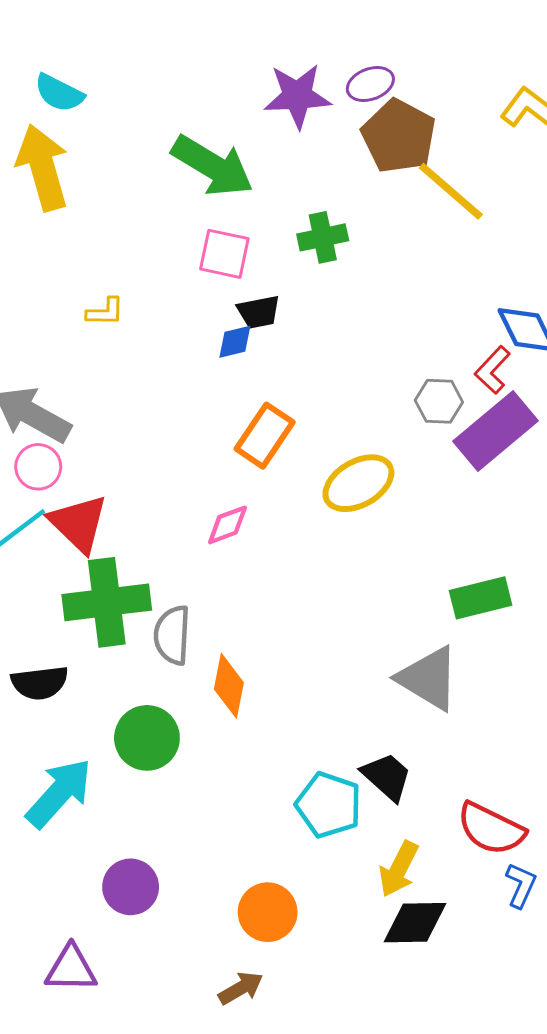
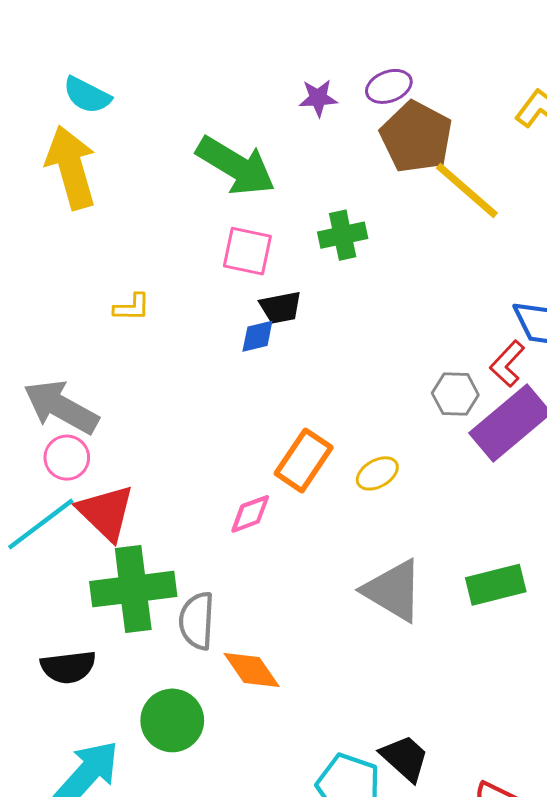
purple star: (297, 96) -> (318, 98), size x0.6
orange rectangle: (265, 436) -> (304, 460), moved
yellow ellipse: (358, 483) -> (377, 473), size x0.6
gray triangle: (428, 678) -> (393, 590), moved
orange diamond: (229, 686) -> (252, 670), turned -46

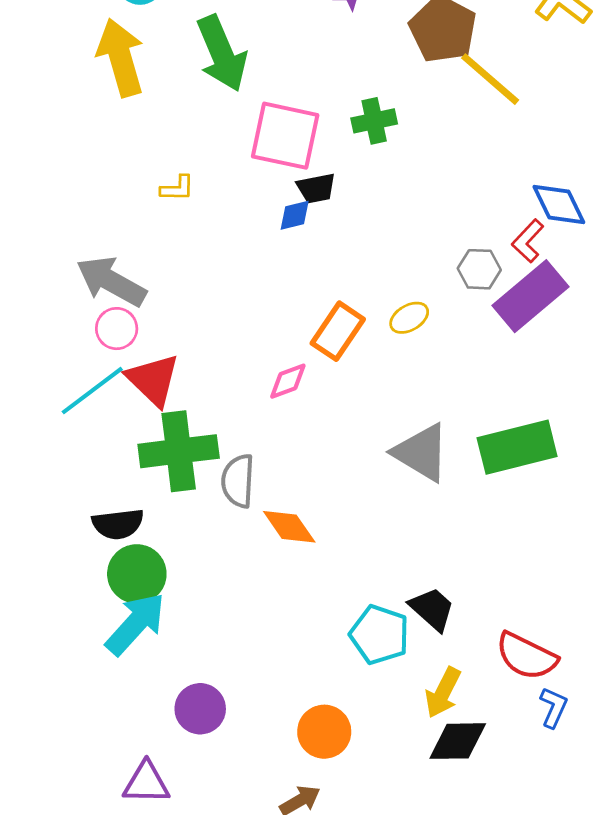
green arrow: (236, 166) -> (222, 53), moved, turned 36
pink square: (247, 251) -> (285, 136), size x1.5
yellow ellipse: (377, 473) -> (409, 318), moved
green rectangle: (496, 585) -> (517, 447), size x1.4
green circle: (172, 720) -> (137, 574), moved

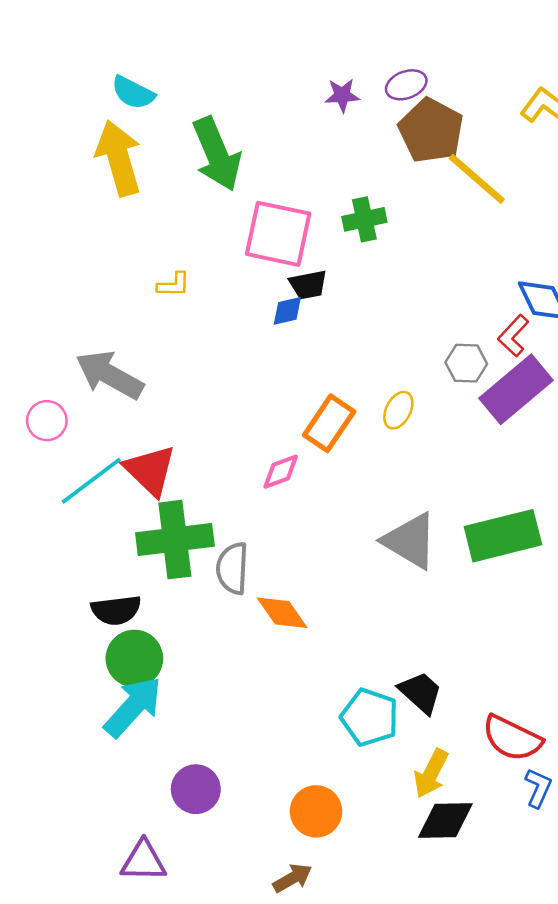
yellow ellipse: (409, 318) -> (398, 410), turned -33
pink circle: (117, 329) -> (47, 421), moved

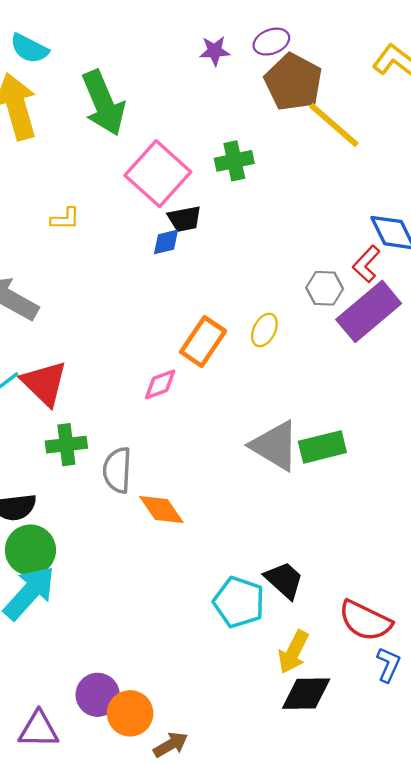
pink square: (278, 234) -> (158, 174), turned 30
green rectangle: (503, 536) -> (322, 447), moved, size x0.7
green cross: (175, 540) -> (66, 445), size x0.6
purple circle: (196, 789) -> (98, 695), moved
orange circle: (316, 811) -> (130, 713), moved

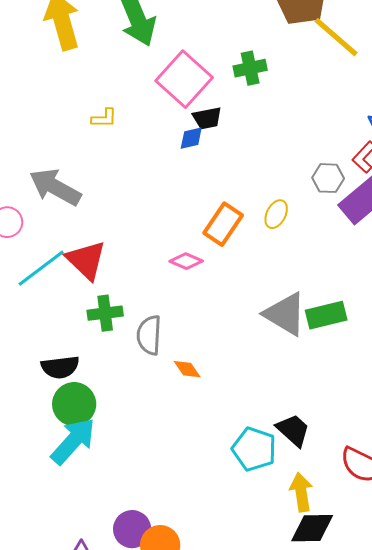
pink diamond: (160, 384) -> (186, 261), turned 44
orange diamond: (161, 509) -> (187, 369), size x0.7
yellow arrow: (293, 652) -> (301, 492), turned 144

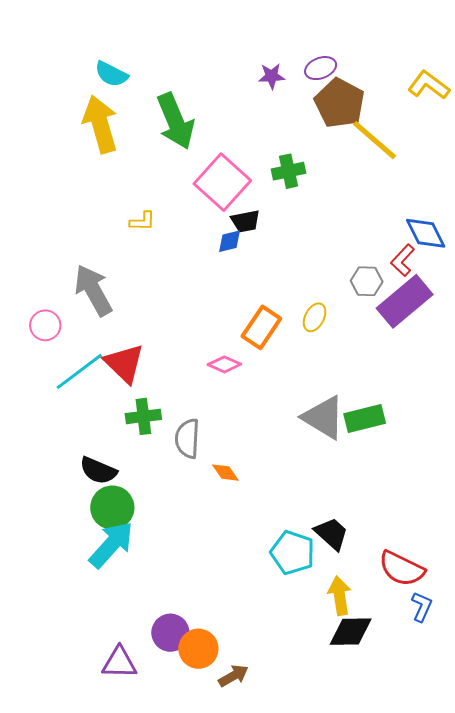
gray arrow: (55, 187) -> (93, 290), turned 32
black semicircle: (60, 367) -> (98, 471), turned 30

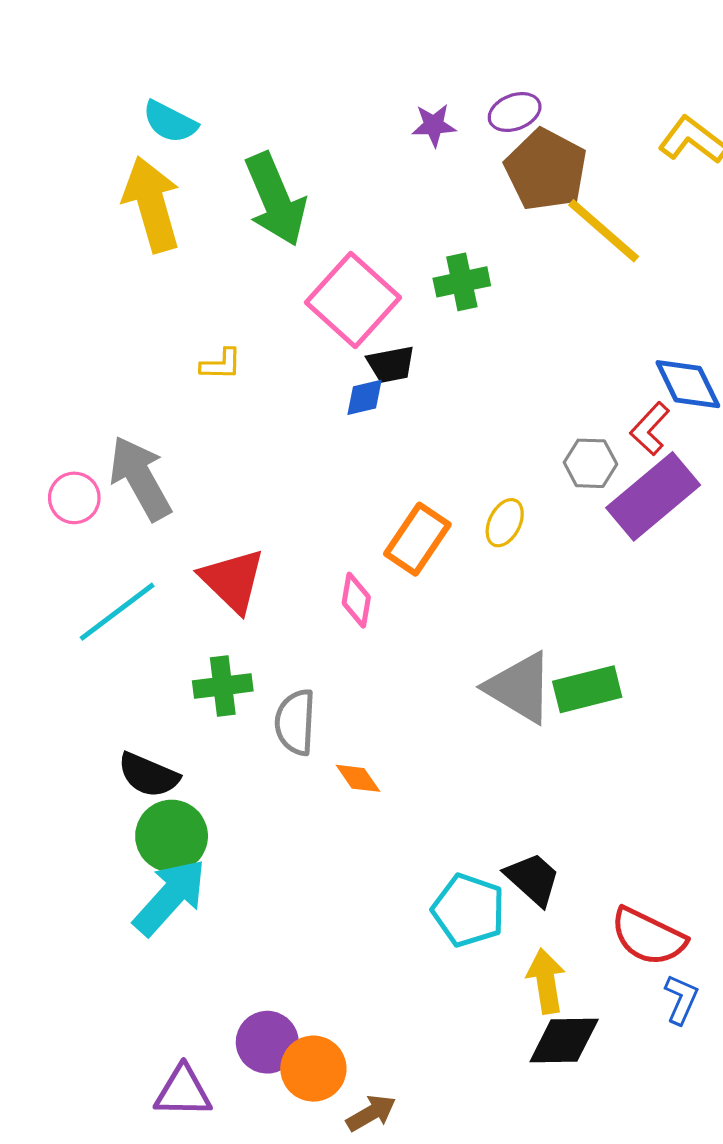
pink circle: (45, 325) -> (74, 498), moved
red triangle: (124, 363) -> (233, 580), moved
pink diamond: (224, 364) -> (356, 600), turned 76

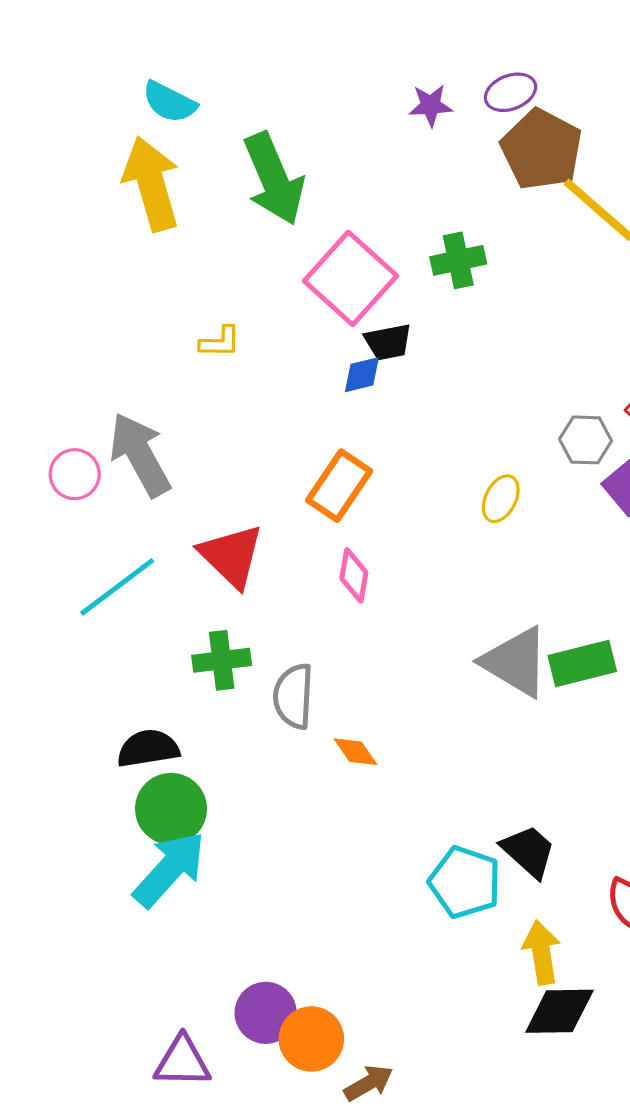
orange rectangle: (417, 539) -> (339, 486), moved
black semicircle: (148, 775) -> (148, 748), turned 148

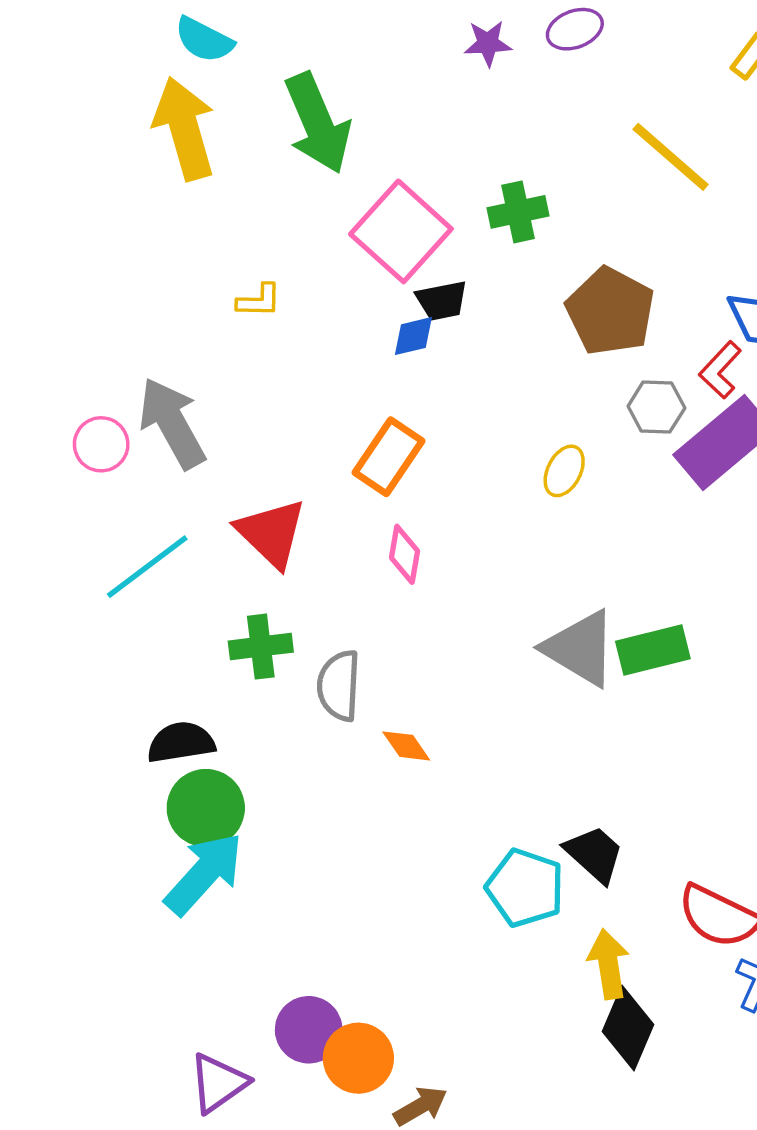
brown pentagon: (542, 149) -> (610, 311), moved
black diamond: (559, 1011) -> (628, 1028), turned -66
purple triangle: (182, 1062) -> (218, 1083), turned -36

